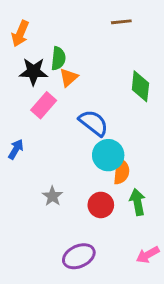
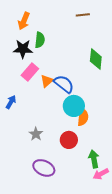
orange arrow: (20, 34) -> (24, 21), moved
orange triangle: (69, 77) -> (47, 81), moved
green arrow: (137, 202) -> (94, 159), moved
purple ellipse: (79, 256) -> (44, 168), moved, turned 50

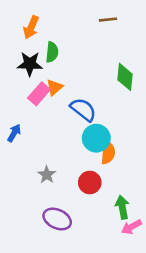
orange triangle: (47, 81) -> (55, 87), moved

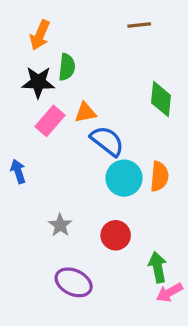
orange triangle: (55, 87) -> (85, 112), moved, turned 30
blue arrow: (14, 133) -> (18, 171), turned -48
orange semicircle: (108, 153) -> (159, 176), moved

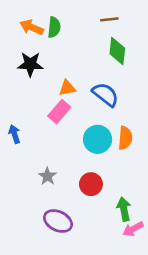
orange arrow: (40, 35) -> (32, 27), turned 90
green semicircle: (67, 67) -> (54, 27), moved
green diamond: (161, 99) -> (117, 51), moved
pink rectangle: (50, 121) -> (59, 112), moved
blue semicircle: (107, 141) -> (105, 94), moved

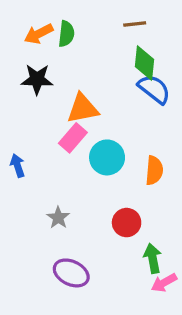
orange arrow: (32, 27) -> (39, 34), turned -50
orange triangle: (67, 88) -> (83, 109), size x1.5
blue semicircle: (105, 94) -> (154, 89), moved
cyan circle: (98, 139) -> (107, 157), moved
red circle: (91, 184) -> (127, 223), moved

